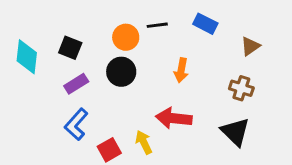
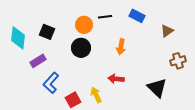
purple rectangle: (76, 84) -> (38, 61), moved
brown cross: (241, 88) -> (178, 61), moved, turned -35
red arrow: (174, 118) -> (116, 79), size x0.7

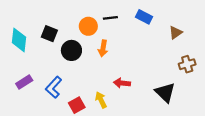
orange arrow: (121, 47) -> (103, 48), moved
black circle: (81, 48) -> (71, 50), moved
purple rectangle: (38, 61) -> (24, 82), moved

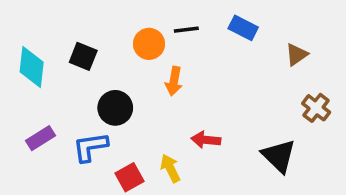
black circle: (71, 50) -> (115, 108), moved
brown cross: (187, 64) -> (316, 108), turned -35
blue L-shape: (54, 87) -> (90, 147), turned 40

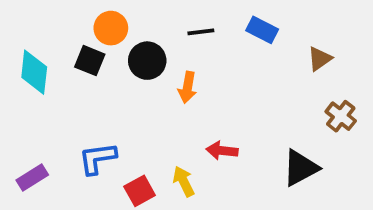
orange circle: (149, 44) -> (111, 28), moved
black circle: (115, 108) -> (147, 61), moved
purple rectangle: (41, 138) -> (32, 177), moved
black triangle: (279, 156) -> (300, 168), turned 48

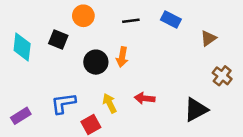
orange circle: (111, 28) -> (83, 16), moved
black circle: (147, 61) -> (96, 62), moved
yellow arrow: (184, 181) -> (110, 103), moved

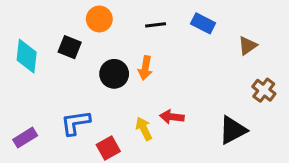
yellow arrow: (110, 103) -> (144, 129), moved

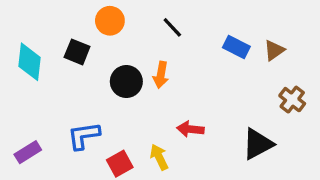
blue rectangle: (203, 23) -> (236, 47), moved
black line: (156, 25) -> (172, 27), turned 54
yellow arrow: (144, 129) -> (159, 157), moved

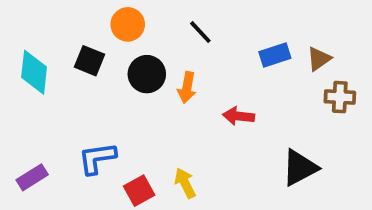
blue rectangle: (236, 47) -> (275, 55), turned -45
black circle: (126, 82) -> (147, 74), moved
brown cross: (292, 100) -> (340, 97), moved, turned -35
red arrow: (190, 129) -> (239, 116), moved

